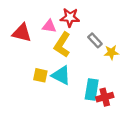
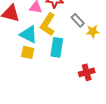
cyan triangle: (61, 75) -> (29, 34), moved
cyan rectangle: (92, 89) -> (57, 47), moved

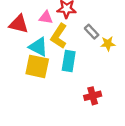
yellow square: (28, 52) -> (37, 66), size x1.6
red cross: (87, 72) -> (93, 96), moved

